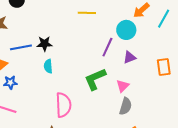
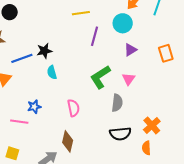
purple line: (107, 47) -> (94, 36), moved
blue star: (10, 82) -> (34, 107), moved
pink semicircle: (63, 105) -> (73, 108), size x0.7
gray semicircle: (126, 106) -> (117, 103), moved

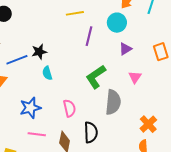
pink triangle: (129, 79) -> (135, 77), moved
gray semicircle: (117, 103) -> (113, 102), size x1.4
blue star: (34, 107) -> (30, 108), size x1.5
pink line: (19, 122) -> (37, 134), moved
black semicircle: (120, 134) -> (91, 132), moved, turned -85

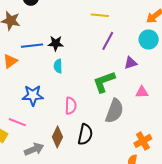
cyan circle: (117, 23) -> (149, 40), moved
purple triangle: (125, 49) -> (130, 63), moved
pink triangle: (135, 77) -> (142, 92), turned 40
pink line: (37, 134) -> (17, 122), moved

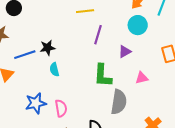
green L-shape: (104, 82) -> (103, 76), turned -55
pink semicircle: (71, 106) -> (61, 108), moved

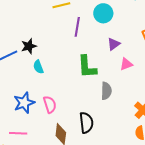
cyan circle: (138, 25) -> (103, 13), moved
purple triangle: (125, 52) -> (114, 44), moved
gray semicircle: (119, 102) -> (106, 91), size x0.7

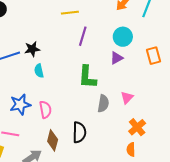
cyan circle: (103, 13) -> (123, 37), moved
pink triangle: (126, 64) -> (127, 98), moved, turned -32

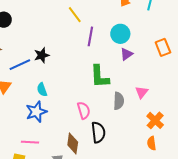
yellow line: (70, 13) -> (75, 15), turned 66
cyan circle: (123, 37) -> (120, 34), moved
cyan semicircle: (39, 71) -> (42, 90), moved
pink semicircle: (45, 110) -> (84, 110), moved

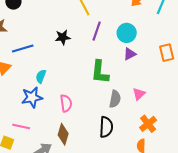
black star: (42, 55) -> (63, 37), moved
cyan semicircle: (42, 90) -> (41, 76), turned 32
pink semicircle: (84, 110) -> (66, 103), moved
black semicircle: (98, 132) -> (106, 127), moved

